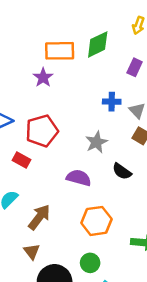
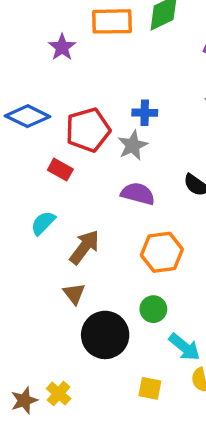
purple star: (43, 77) -> (62, 47), moved
blue cross: (112, 102) -> (145, 113), moved
gray star: (96, 142) -> (133, 145), moved

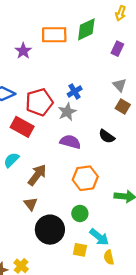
blue cross: (145, 113) -> (75, 91), turned -32
red rectangle: (60, 170) -> (22, 127), size x1.5
yellow square: (150, 388) -> (80, 250), moved

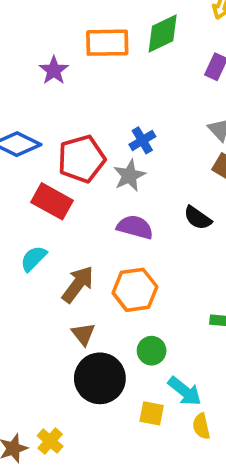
orange hexagon: (85, 178) -> (135, 290), moved
brown triangle: (31, 204) -> (83, 334), moved

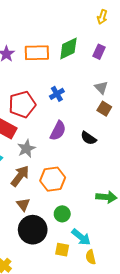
green diamond: (163, 33) -> (68, 49), moved
orange rectangle: (107, 43) -> (37, 53), moved
gray star: (129, 175) -> (26, 149), moved
purple semicircle: (135, 227) -> (58, 131), moved, turned 102

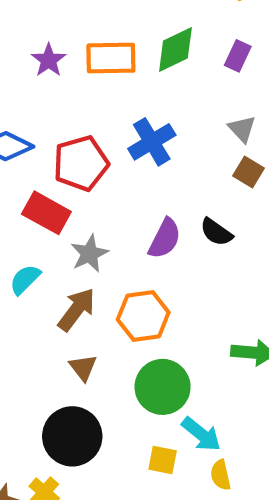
blue cross: (57, 94) -> (152, 142), size x1.5
purple semicircle: (58, 131) -> (165, 239), moved
green circle: (62, 214) -> (163, 387), size x1.6
black circle: (33, 230) -> (72, 436), moved

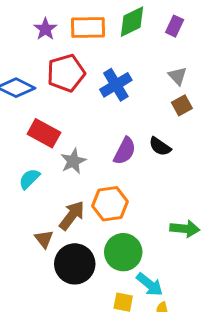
red pentagon: (81, 163) -> (66, 73), moved
brown square: (249, 172) -> (182, 105), turned 30
brown arrow: (77, 310) -> (72, 215), moved
brown triangle: (83, 368) -> (44, 239), moved
black circle: (72, 436) -> (75, 264), moved

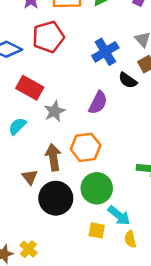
blue cross: (116, 85) -> (105, 52), moved
black semicircle: (160, 146) -> (128, 80), moved
brown arrow: (72, 215) -> (53, 157), turned -45

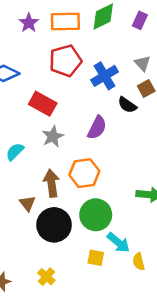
red pentagon: (48, 37) -> (65, 61), moved
red rectangle: (30, 88) -> (43, 104), moved
yellow semicircle: (130, 239) -> (139, 262), moved
yellow cross: (28, 249) -> (46, 277), moved

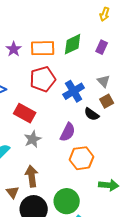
orange hexagon: (84, 173) -> (82, 158), moved

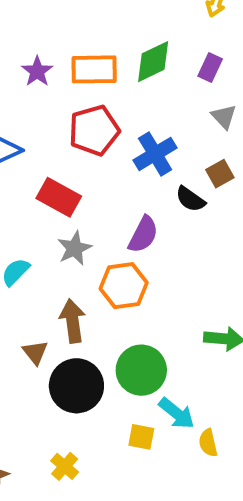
gray triangle: (104, 81) -> (224, 117), moved
orange hexagon: (82, 158) -> (124, 286), moved

